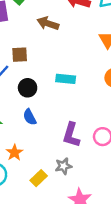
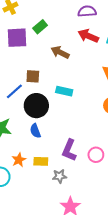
cyan rectangle: (66, 79) -> (64, 91), moved
black circle: (28, 88) -> (36, 106), size x1.5
yellow rectangle: (39, 178) -> (41, 161), moved, turned 40

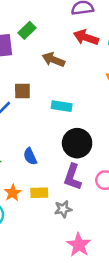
black circle: (36, 106) -> (77, 143), moved

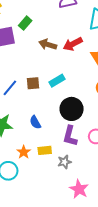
red arrow: (86, 37) -> (73, 44), moved, turned -42
brown square: (22, 91) -> (33, 83), moved
cyan rectangle: (62, 106) -> (57, 81), turned -35

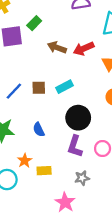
yellow rectangle: (45, 150) -> (44, 171), moved
gray star: (64, 162) -> (82, 178), moved
pink star: (79, 189) -> (65, 202), moved

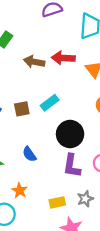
red arrow: (84, 48) -> (63, 58), turned 36
yellow rectangle: (44, 171) -> (57, 202), moved

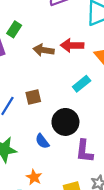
cyan rectangle: (50, 103) -> (82, 84), moved
black circle: (70, 134) -> (65, 122), moved

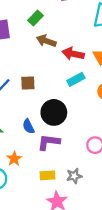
green rectangle: (14, 29) -> (36, 18), moved
red arrow: (72, 45) -> (73, 54), moved
purple L-shape: (84, 151) -> (49, 142), moved, turned 80

